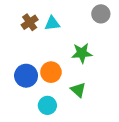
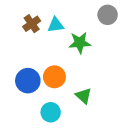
green star: (82, 53) -> (80, 43), moved

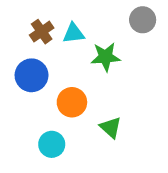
blue circle: (28, 81) -> (32, 75), moved
cyan circle: (51, 112) -> (52, 144), moved

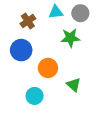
gray circle: (143, 20) -> (80, 13), moved
cyan triangle: (74, 33) -> (56, 12), moved

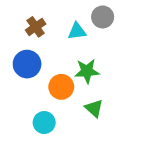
cyan triangle: (56, 12) -> (77, 31), moved
green star: (70, 38) -> (87, 71), moved

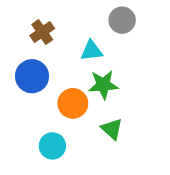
cyan triangle: (77, 31) -> (91, 51), moved

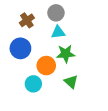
gray circle: (122, 20) -> (56, 13), moved
cyan circle: (52, 146) -> (33, 84), moved

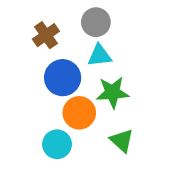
blue circle: (20, 48) -> (63, 78), moved

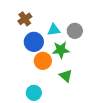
gray circle: (96, 22) -> (75, 31), moved
cyan circle: (57, 144) -> (34, 93), moved

